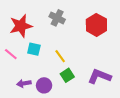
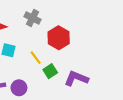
red hexagon: (96, 25) -> (59, 38), moved
green square: (67, 75) -> (50, 71), moved

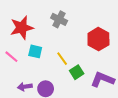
red hexagon: (59, 38) -> (98, 39), moved

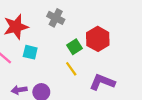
yellow line: (62, 59) -> (71, 69), moved
green square: (77, 72) -> (75, 47), moved

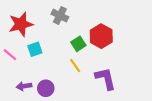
cyan square: (30, 52) -> (35, 49), turned -32
purple L-shape: (102, 82) -> (106, 79), turned 55

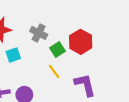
gray cross: (60, 16) -> (39, 33), moved

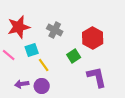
green square: (57, 49) -> (74, 56), moved
yellow line: (54, 72) -> (44, 65), moved

